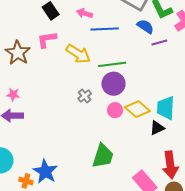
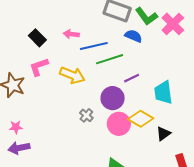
purple line: (159, 42) -> (132, 78), moved
green line: (112, 64) -> (110, 59), moved
cyan trapezoid: (166, 108) -> (163, 93), moved
pink circle: (115, 110) -> (119, 124), size x1.5

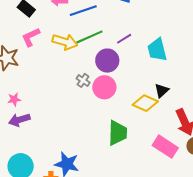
green line: (110, 59) -> (89, 37), moved
yellow diamond: (141, 119) -> (145, 103), moved
pink circle: (119, 124) -> (104, 87), moved

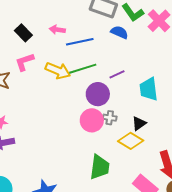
gray cross: (83, 80) -> (110, 118), moved, turned -32
black triangle: (162, 90) -> (139, 124), moved

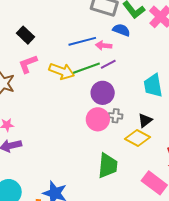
pink arrow: (57, 30) -> (104, 46), moved
purple line: (117, 74) -> (108, 64), moved

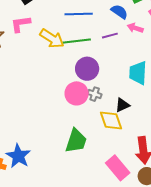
pink arrow: (104, 46) -> (135, 28), moved
purple line: (108, 64) -> (110, 36), moved
yellow diamond: (138, 138) -> (111, 121), turned 30

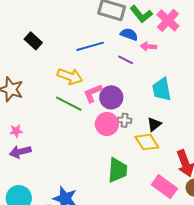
pink L-shape: (21, 24) -> (93, 93), moved
purple line: (110, 36) -> (126, 60), turned 56
green line: (77, 41) -> (69, 104), moved, turned 48

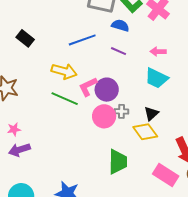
pink arrow: (148, 46) -> (158, 52), moved
cyan trapezoid: (162, 89) -> (156, 78), turned -50

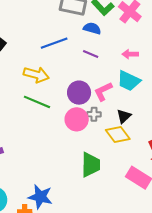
pink L-shape: (88, 87) -> (103, 91), moved

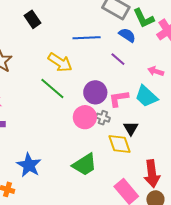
black triangle: (124, 116) -> (131, 128), turned -35
green trapezoid: (91, 165) -> (85, 165), turned 40
blue star: (40, 197) -> (29, 165), moved

